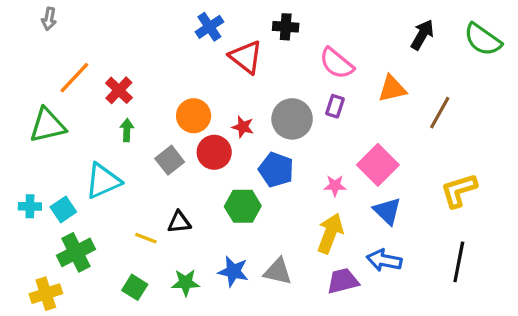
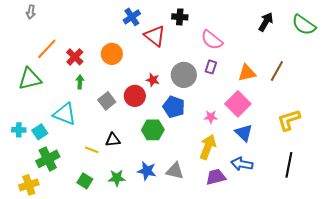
orange triangle: (392, 89) -> (247, 73), moved
orange circle: (194, 116) -> (112, 54), moved
cyan triangle: (103, 181) -> (65, 114), turned 45

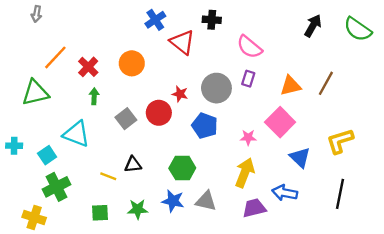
cyan cross: (19, 130) -> (14, 146), moved
green hexagon: (153, 130) -> (182, 168), moved
blue triangle: (244, 133) -> (300, 157), moved
green square: (85, 181) -> (100, 213), turned -35
yellow cross: (29, 185) -> (34, 217), turned 36

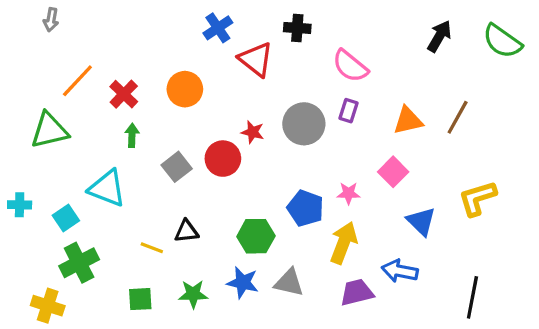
pink square: (280, 122) -> (393, 172), size x0.7
blue pentagon: (205, 126) -> (306, 208), moved
black line: (340, 194) -> (472, 297), moved

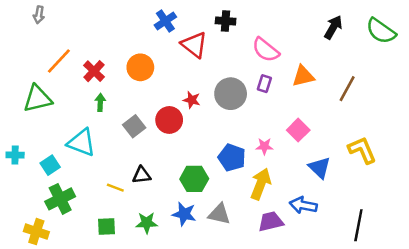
orange triangle: (408, 121) -> (303, 76), moved
yellow L-shape: (477, 198) -> (362, 150), turned 84

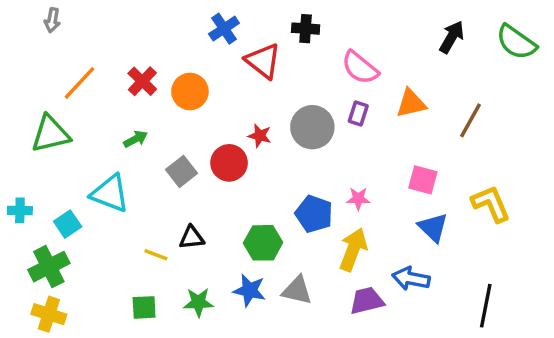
red cross: (94, 71) -> (142, 81), moved
green arrow: (100, 102) -> (136, 139), turned 60
pink square: (298, 130) -> (423, 180), moved, turned -30
green cross: (60, 199) -> (49, 267), moved

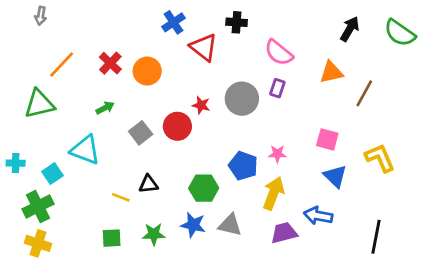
orange triangle: (411, 103) -> (331, 72), moved

